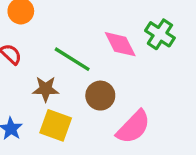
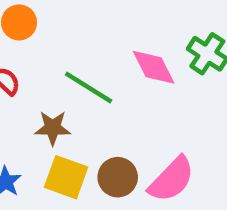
brown circle: (100, 96) -> (118, 177), moved

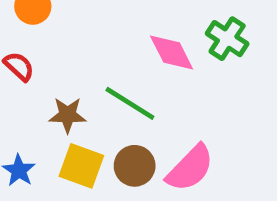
green line: (89, 87) -> (130, 103), moved

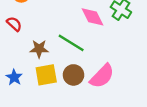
yellow square: (81, 166) -> (46, 75), turned -30

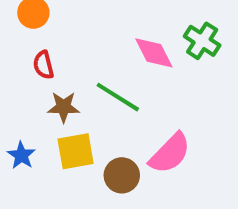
red semicircle: (14, 24) -> (43, 65), moved, turned -147
brown circle: (74, 75) -> (122, 175), moved

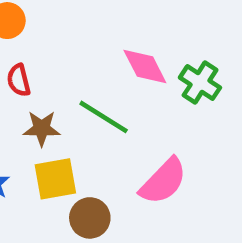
green cross: (202, 41) -> (200, 83), moved
brown circle: (122, 175) -> (90, 218), moved

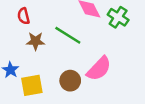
yellow square: (55, 179) -> (32, 85), moved
brown circle: (90, 218) -> (70, 81), moved

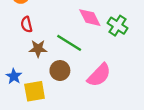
brown circle: (70, 81) -> (60, 71), moved

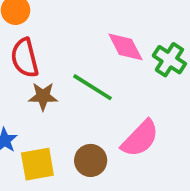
red semicircle: (26, 24) -> (25, 58), size x1.5
brown circle: (60, 71) -> (91, 160), moved

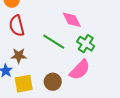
green cross: (169, 60) -> (86, 44), moved
brown star: (43, 96) -> (19, 56), moved

